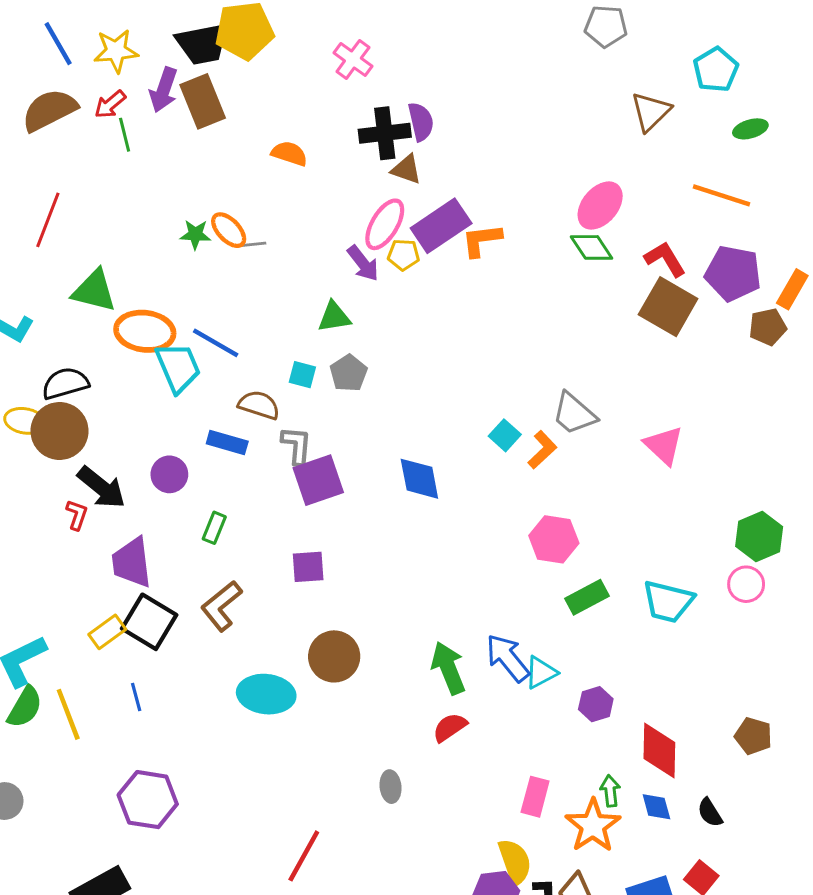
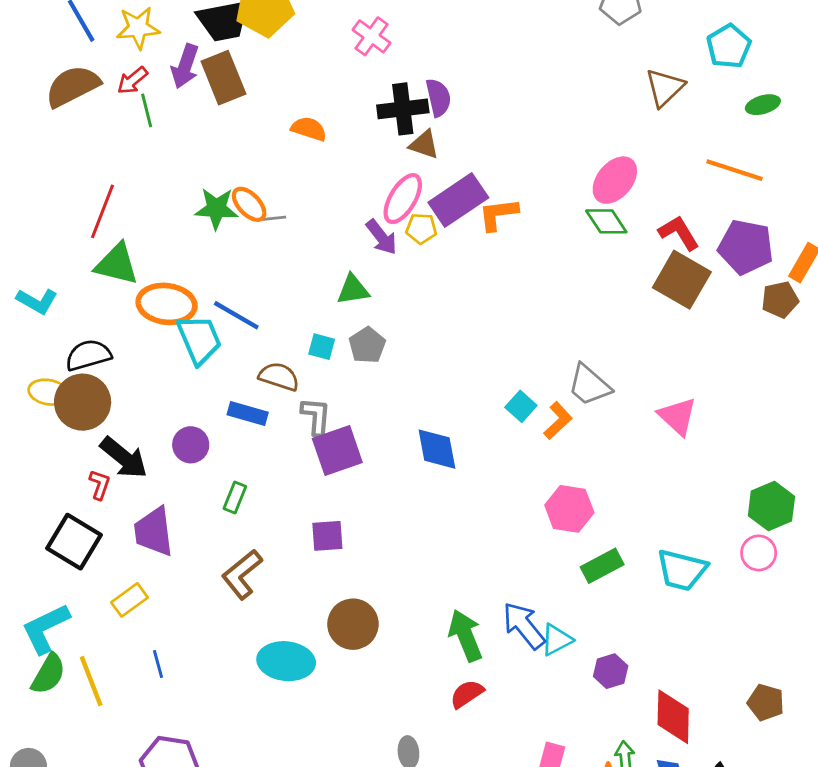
red line: (48, 220) -> (102, 211), moved
green star: (195, 234) -> (216, 209), size x1.4
black square: (149, 622) -> (74, 542), moved

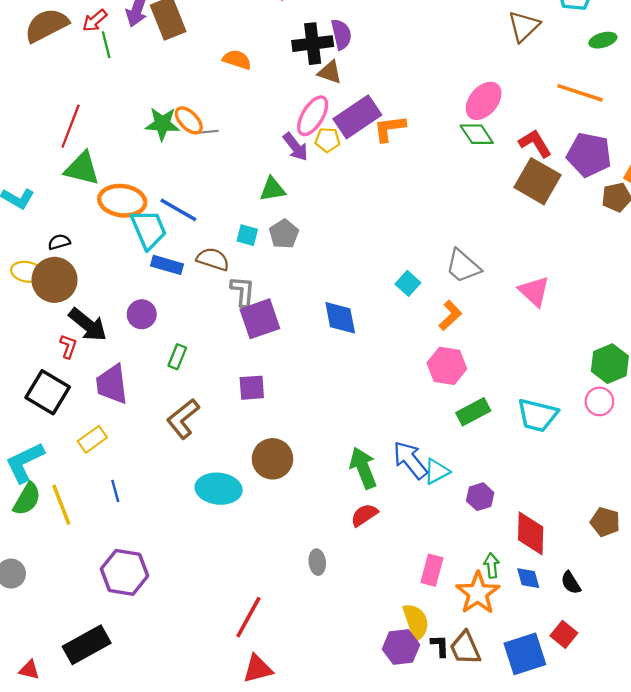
black semicircle: (88, 355) -> (59, 242), size x0.6
blue rectangle: (248, 414) -> (167, 265), moved
orange L-shape: (558, 421) -> (450, 315), moved

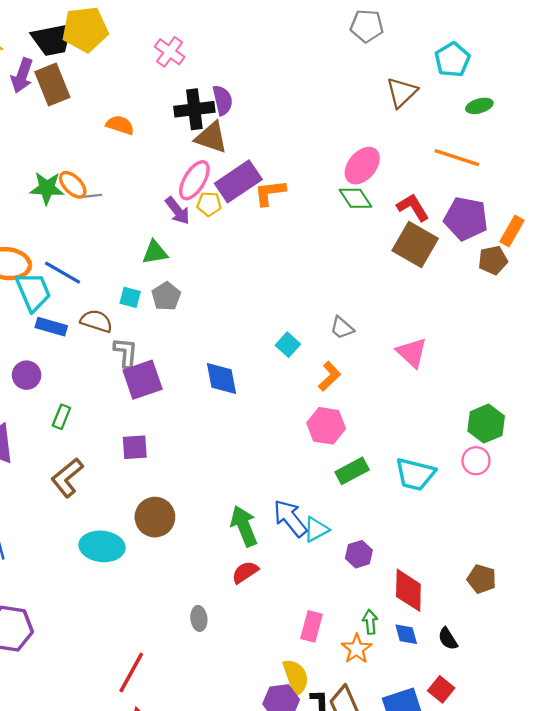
brown triangle: (330, 72) -> (211, 137), size x1.4
gray trapezoid: (463, 266) -> (342, 328), size x0.7
orange star: (478, 593) -> (357, 649), size x0.7

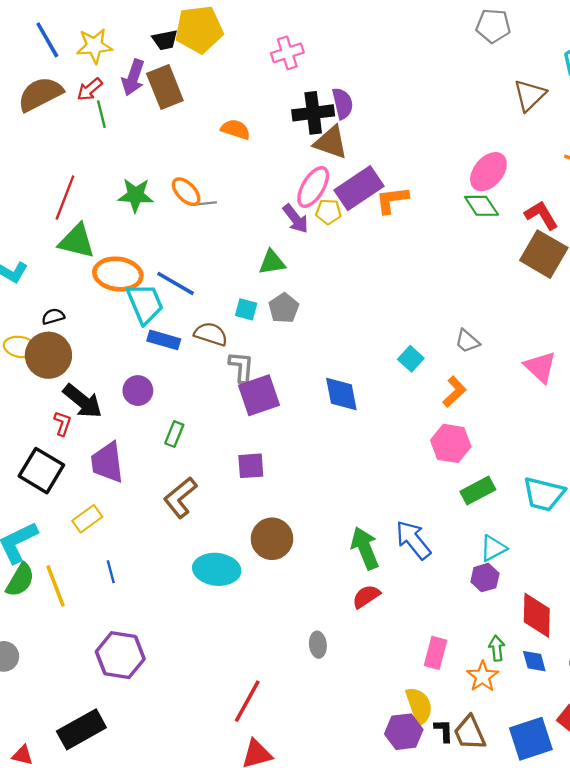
black trapezoid: (52, 39) -> (165, 40), size x0.6
pink cross: (170, 52) -> (287, 53), turned 36
green star: (47, 188) -> (136, 195), moved
cyan triangle: (316, 529) -> (493, 548), moved

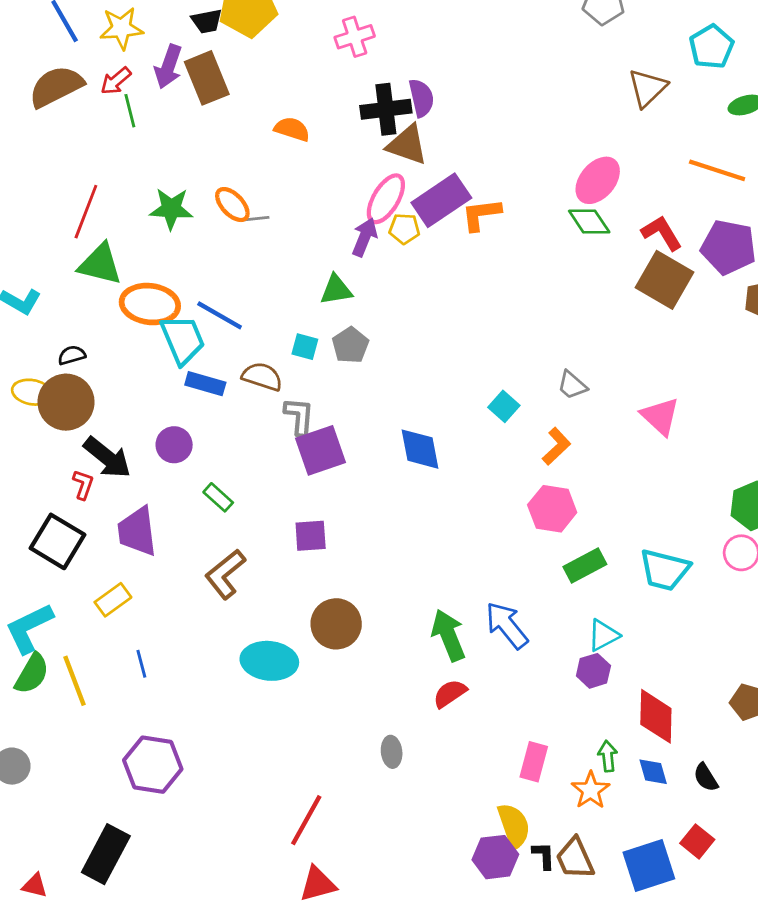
purple arrow: (296, 219) -> (365, 237), turned -120
green rectangle: (174, 434) -> (218, 497), turned -70
black rectangle: (81, 729) -> (106, 854), turned -33

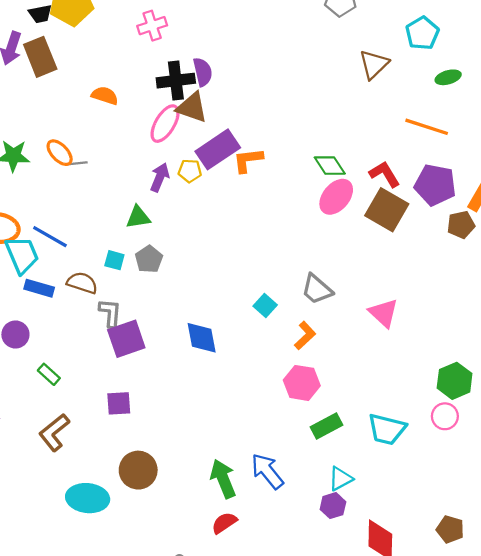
pink ellipse: (598, 180) -> (336, 197), moved
pink ellipse: (386, 199) -> (165, 124), moved
gray trapezoid: (572, 385) -> (317, 289), size x1.4

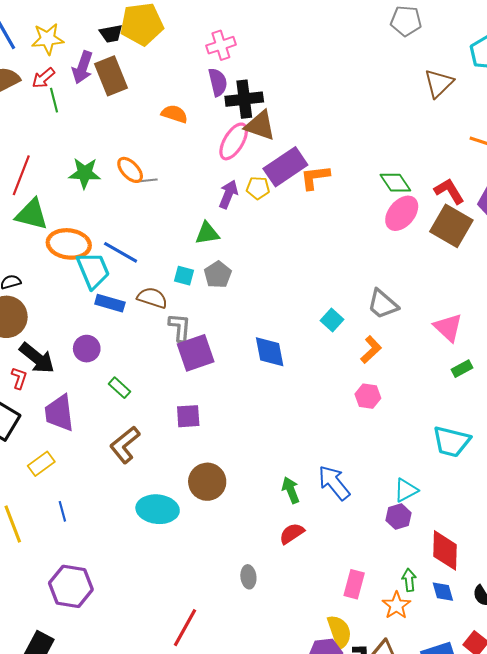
purple semicircle: (203, 72) -> (218, 82), moved
pink hexagon: (302, 383) -> (368, 396), size x0.7
green rectangle: (326, 426) -> (462, 369), moved, size x0.7
green arrow: (223, 479) -> (291, 490), size x0.7

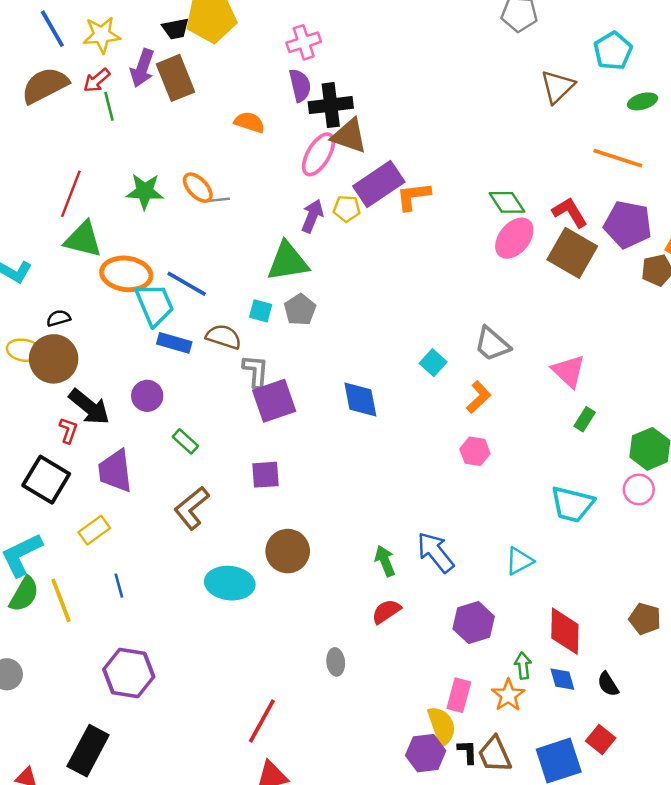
green triangle: (207, 233) -> (288, 262), size x1.5
green rectangle: (462, 369) -> (585, 419), turned -30
purple hexagon: (399, 517) -> (474, 623), moved, size x1.4
pink rectangle: (354, 584) -> (459, 695), moved

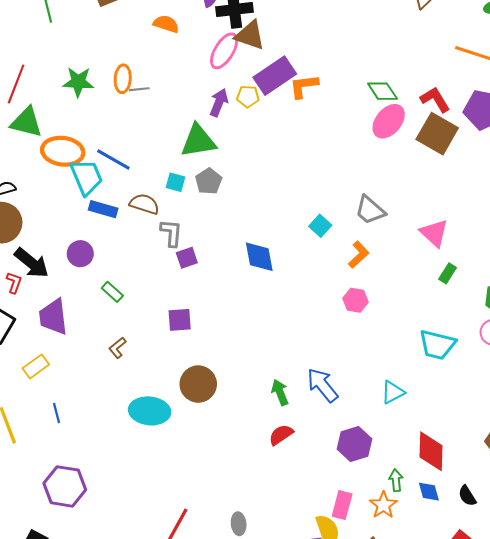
orange ellipse: (198, 188) -> (123, 79), turned 48
purple square: (274, 401) -> (187, 258), size x0.6
brown L-shape: (192, 508) -> (118, 348), size x0.6
gray ellipse: (336, 662) -> (239, 524), moved

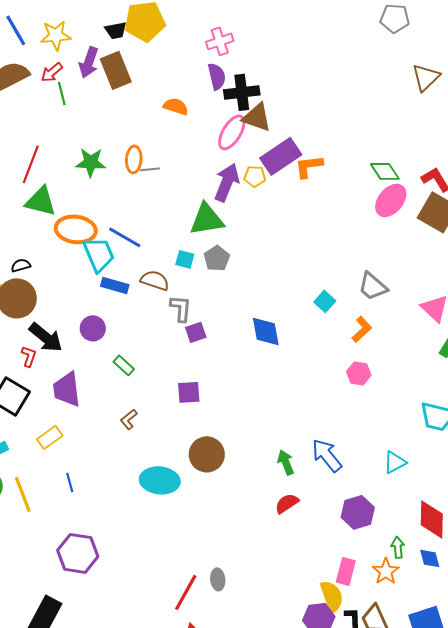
purple arrow: (219, 103) -> (227, 182), size x1.4
gray ellipse: (239, 524) -> (218, 579), moved

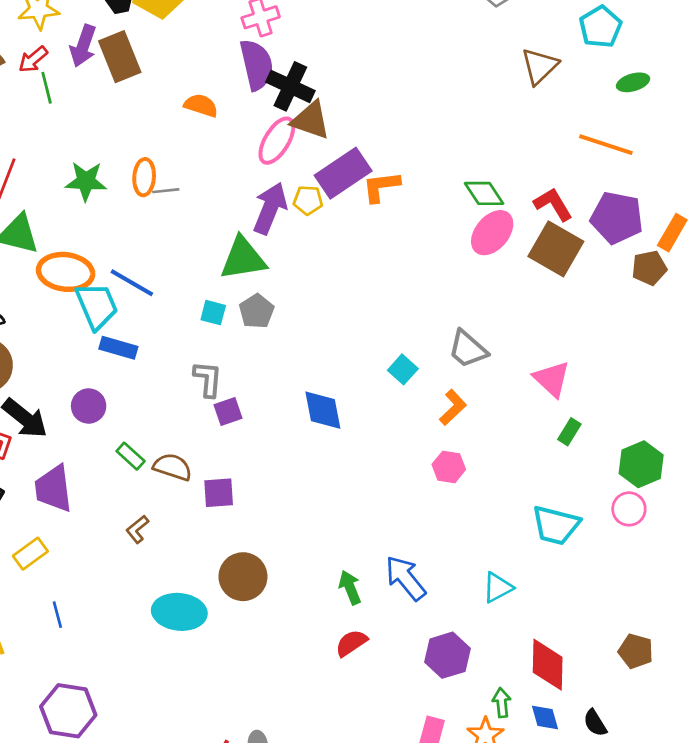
purple semicircle: (217, 76) -> (257, 65), size x1.4
black cross: (242, 92) -> (290, 86), turned 32
brown semicircle: (155, 280) -> (173, 467), moved

